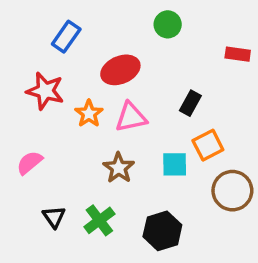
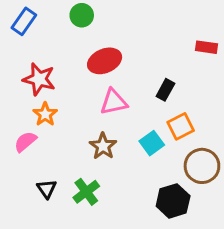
green circle: (168, 24) -> (82, 15), moved
blue rectangle: (66, 37) -> (24, 21), moved
orange star: (89, 114) -> (45, 114), moved
cyan square: (175, 164) -> (152, 143), turned -35
black hexagon: (162, 231) -> (173, 201), moved

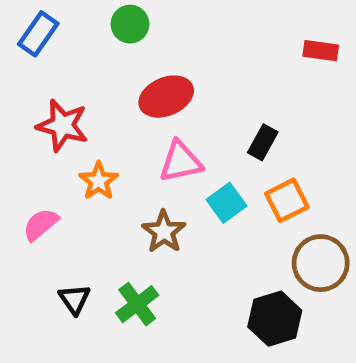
red rectangle: (207, 47) -> (321, 51), moved
orange star: (45, 114) -> (99, 181), moved
cyan square: (152, 143) -> (227, 203), moved

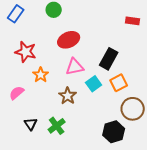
black rectangle: (263, 142) -> (109, 59), size x1.5

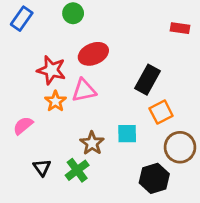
red star: (26, 52) -> (51, 70), moved
pink triangle: (75, 67) -> (84, 90), moved
cyan square: (94, 84) -> (127, 134), moved, turned 35
brown star: (68, 96) -> (92, 143), moved

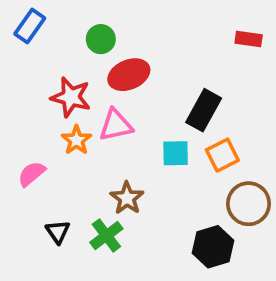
green circle: (73, 13) -> (101, 39), moved
cyan square: (127, 134) -> (176, 153), moved

